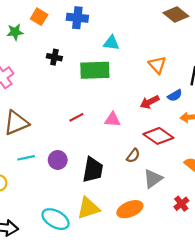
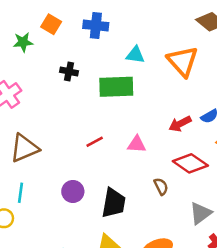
orange triangle: (157, 65) -> (183, 61), moved, size x1.5
brown semicircle: (133, 156) -> (161, 186), turned -64
cyan line: (26, 158) -> (21, 193), moved, turned -70
gray triangle: (153, 179) -> (201, 213), moved

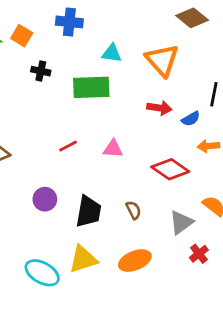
orange square: (51, 24) -> (22, 36), moved
red arrow: (180, 124) -> (159, 108), moved, turned -145
brown semicircle: (161, 186) -> (133, 210), moved

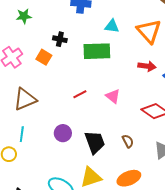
orange square: (22, 36) -> (44, 57), moved
pink triangle: (113, 149) -> (113, 96), turned 35
black trapezoid: (88, 211) -> (95, 142), turned -30

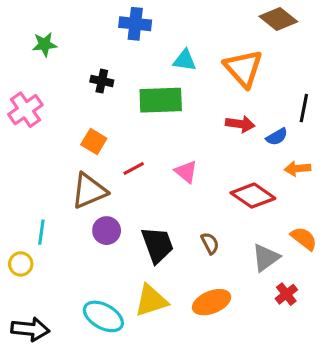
orange square: (44, 57) -> (94, 141), moved
brown triangle: (25, 99) -> (89, 191), moved

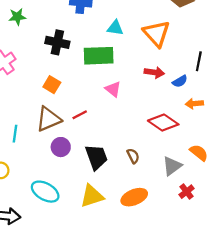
black cross: (102, 81) -> (57, 42), size x1.5
red line: (134, 169) -> (80, 115), moved
pink triangle: (186, 172) -> (113, 89), moved
cyan line: (41, 232) -> (15, 134), moved
cyan ellipse: (103, 316) -> (45, 192), moved

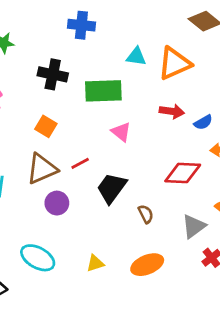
cyan triangle: (115, 28) -> (136, 57), moved
orange triangle: (156, 33) -> (175, 63), turned 48
red diamond: (163, 123) -> (183, 173), turned -32
black trapezoid: (96, 157) -> (112, 188), moved, turned -124
yellow triangle: (92, 196) -> (95, 263), size x0.6

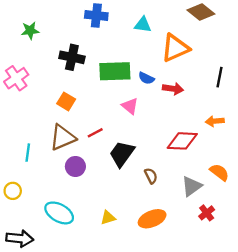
cyan triangle: (136, 57) -> (143, 25), moved
blue semicircle: (203, 122) -> (146, 78), moved, turned 56

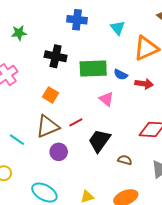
cyan triangle: (143, 25) -> (118, 28), turned 42
cyan line: (28, 153) -> (17, 140), turned -63
brown semicircle: (151, 176) -> (125, 160), turned -48

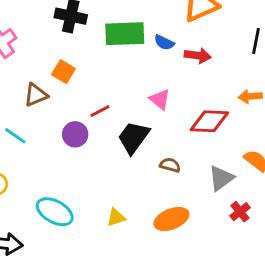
pink triangle: (106, 99) -> (160, 99), moved
brown triangle: (47, 126) -> (36, 95), moved, size x0.7
purple circle: (59, 152) -> (75, 134), moved

